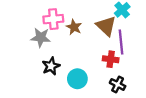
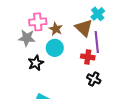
cyan circle: (77, 79) -> (55, 48), moved

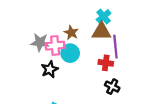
cyan cross: (98, 14) -> (104, 16), moved
pink cross: (38, 22) -> (55, 46), moved
brown triangle: (84, 28) -> (101, 32), turned -42

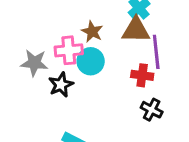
gray star: (40, 42) -> (34, 63), moved

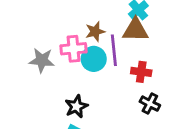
brown star: (92, 32) -> (95, 32), turned 30
purple line: (156, 52) -> (114, 50), moved
black star: (61, 85) -> (76, 106), moved

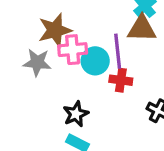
brown star: (95, 32) -> (55, 30), moved, size x1.5
red cross: (141, 72) -> (121, 80), moved

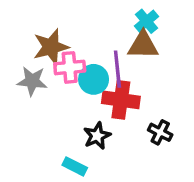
red cross: (121, 80) -> (121, 100), size x1.5
black star: (76, 114) -> (97, 136), moved

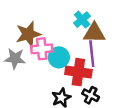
cyan cross: (147, 21) -> (82, 20), moved
purple line: (117, 69) -> (92, 54), moved
black cross: (160, 132) -> (91, 95), moved

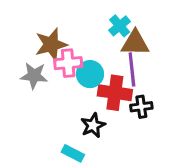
black cross: (91, 95) -> (141, 107), moved, turned -35

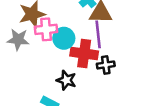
black star: (93, 125) -> (66, 80), turned -30

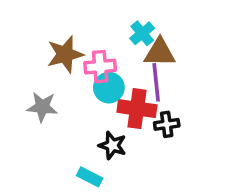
pink cross: (46, 29) -> (100, 67), moved
gray star: (18, 40) -> (42, 107), moved

